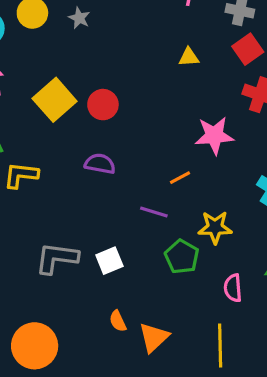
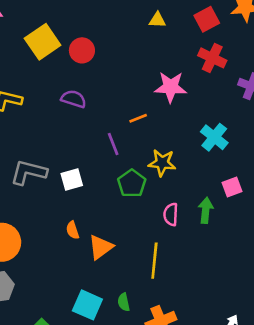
purple line: (154, 212) -> (113, 144), turned 45

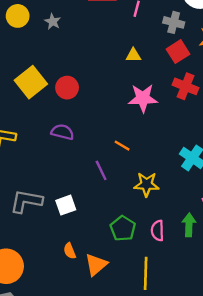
pink star: (171, 87) -> (143, 98), moved
orange line: (138, 118) -> (122, 146), turned 56
green pentagon: (132, 184) -> (123, 228), moved

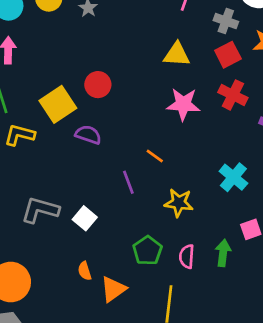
yellow triangle: (133, 55) -> (177, 54), size x1.5
yellow square: (31, 82) -> (58, 104), moved
white square: (66, 205) -> (85, 218), turned -36

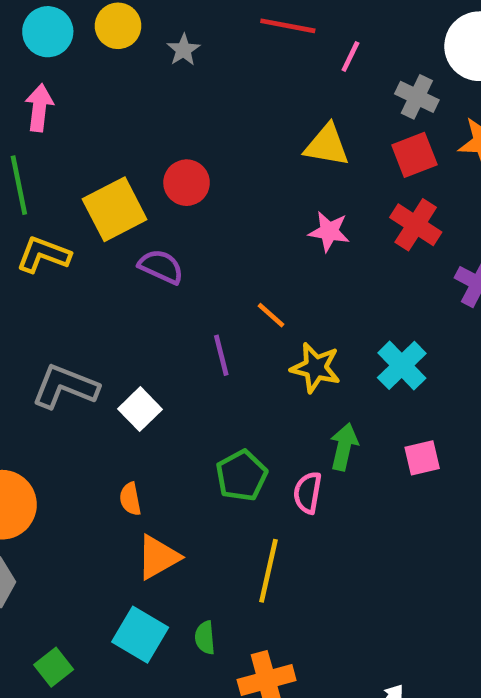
pink star: (183, 104) -> (329, 232), size x0.7
yellow star: (179, 203) -> (316, 368), moved
green arrow: (223, 253) -> (344, 447), moved
orange triangle: (113, 289) -> (158, 557), moved

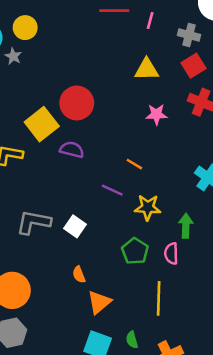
gray star: (184, 50) -> (13, 56), moved
red circle: (187, 183) -> (77, 103), size x1.4
purple line: (221, 355) -> (112, 190), turned -40
yellow star: (316, 368) -> (148, 207), moved

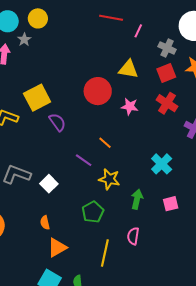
red circle: (77, 103) -> (98, 91), moved
purple semicircle: (72, 150) -> (57, 122), turned 30
pink semicircle: (171, 253) -> (133, 236), moved

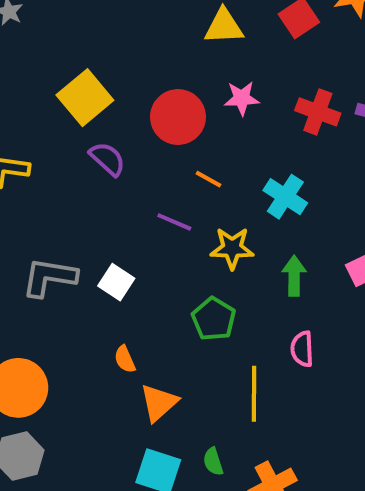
red circle: (98, 91) -> (178, 117), moved
yellow square: (37, 98) -> (85, 98), moved
red cross: (167, 103) -> (318, 112), moved
cyan cross: (162, 164) -> (285, 197), moved

